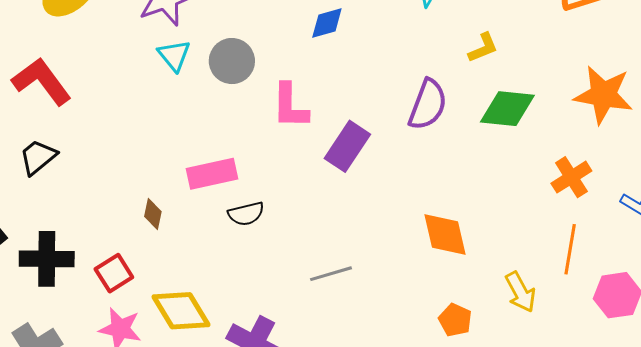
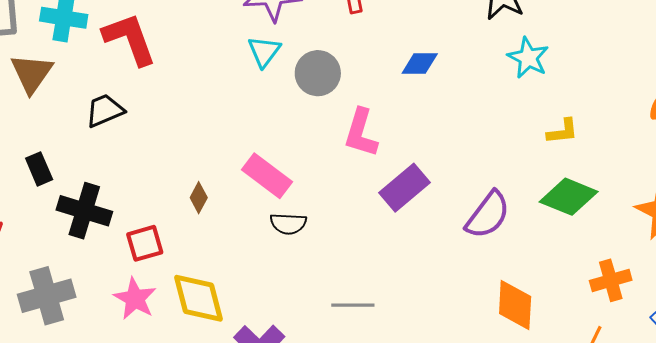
purple semicircle: (428, 105) -> (488, 215), moved
pink rectangle: (212, 174) -> (267, 176), turned 33
orange diamond: (445, 235) -> (515, 305), moved

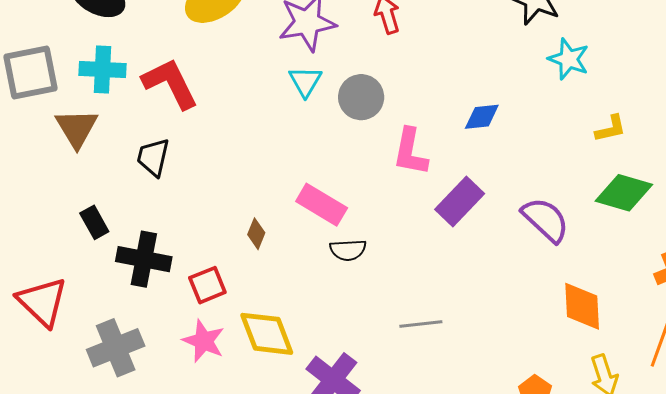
blue diamond: (420, 64) -> (482, 117), moved
black trapezoid: (105, 110) -> (153, 157), turned -48
purple semicircle: (488, 215) -> (545, 220), turned -78

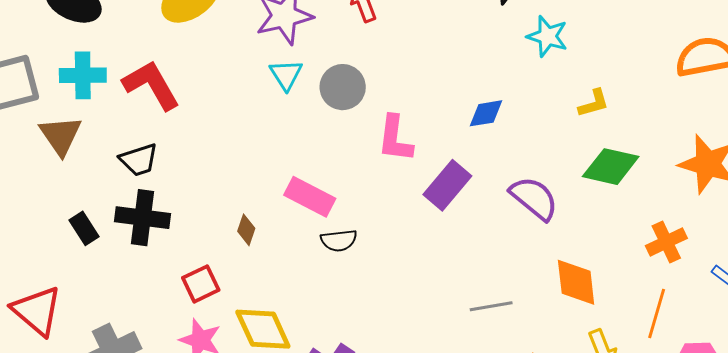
blue diamond: (482, 117) -> (486, 113), moved
black trapezoid: (153, 157) -> (139, 160), turned -117
black cross: (144, 259) -> (143, 218), moved
gray line: (421, 324) -> (491, 306), moved

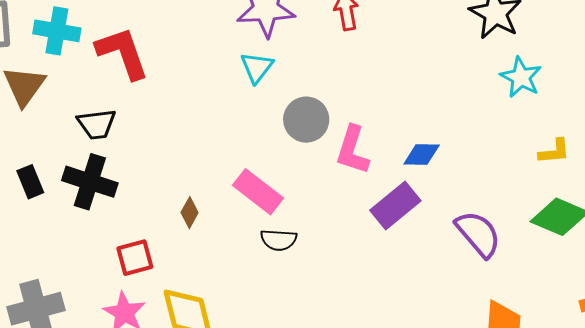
gray circle: (343, 87) -> (306, 120), moved
blue diamond: (486, 113) -> (422, 155), moved

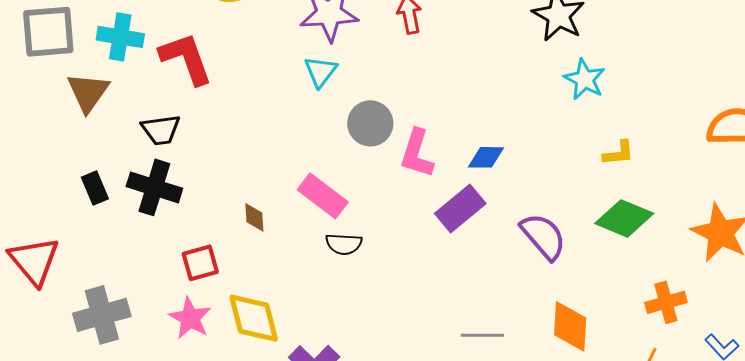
brown diamond: (190, 213) -> (254, 217), turned -32

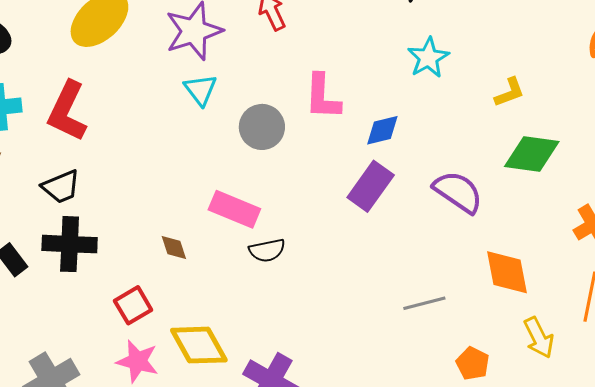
red L-shape: (186, 58) -> (67, 111), turned -120
cyan star: (585, 79) -> (428, 58), moved, turned 30
pink L-shape: (417, 154) -> (323, 97), moved

